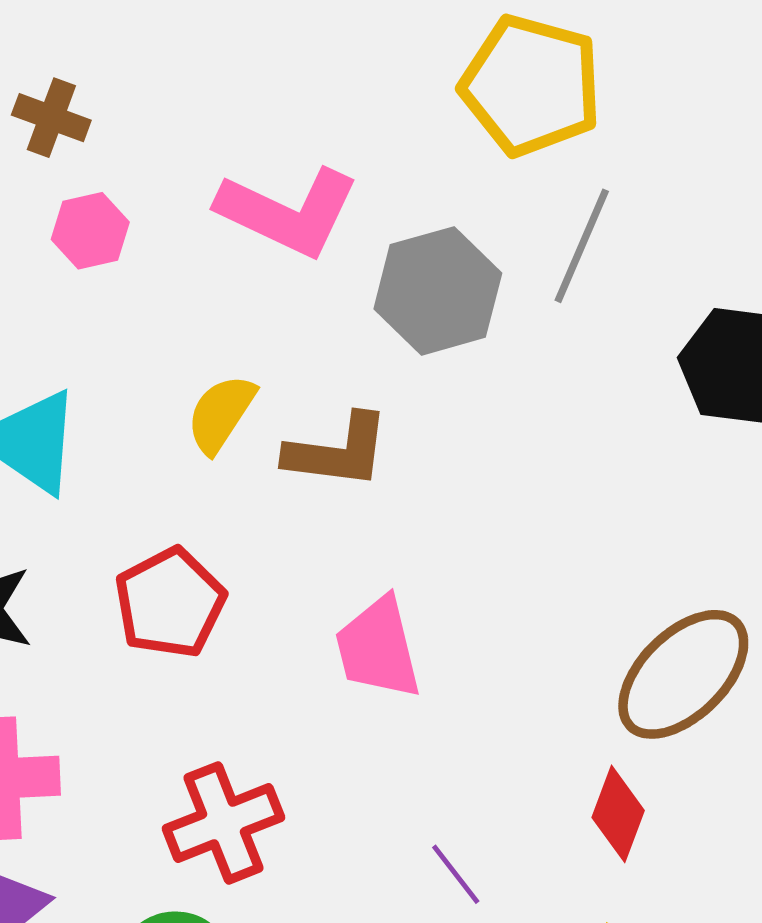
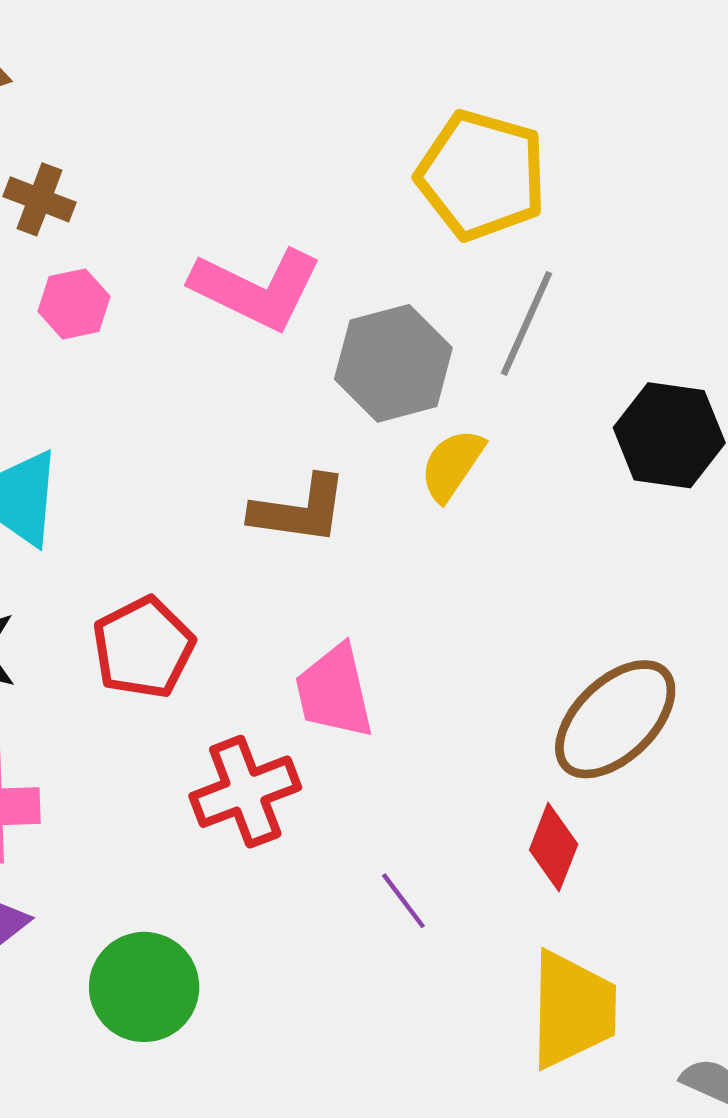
yellow semicircle: (221, 414) -> (452, 465), moved
red cross: (223, 823) -> (245, 792), moved

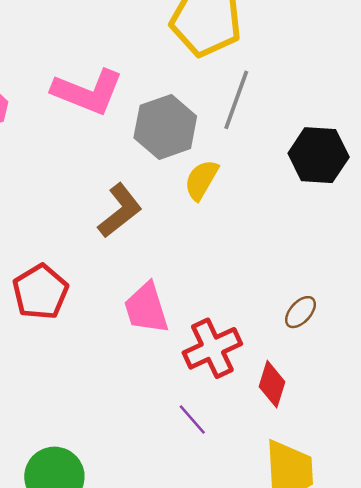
brown L-shape: (299, 510) -> (120, 211), turned -42
brown ellipse: (615, 719) -> (300, 312), size x0.5
red cross: (245, 792) -> (212, 348), moved

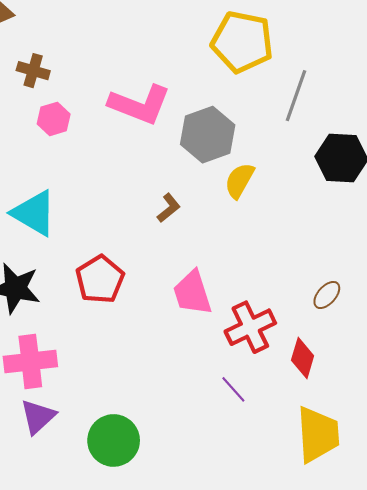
gray line: (236, 100) -> (296, 96), moved
brown L-shape: (120, 211) -> (169, 208), size x0.6

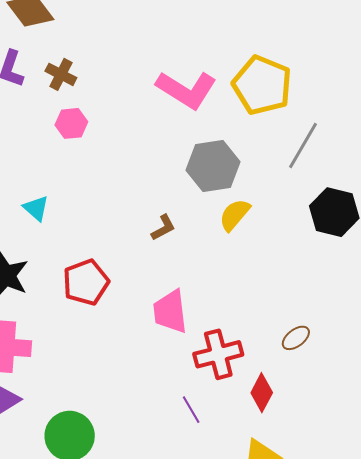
pink L-shape: (140, 105) -> (186, 90), moved
cyan triangle: (34, 213) -> (36, 208), size x0.6

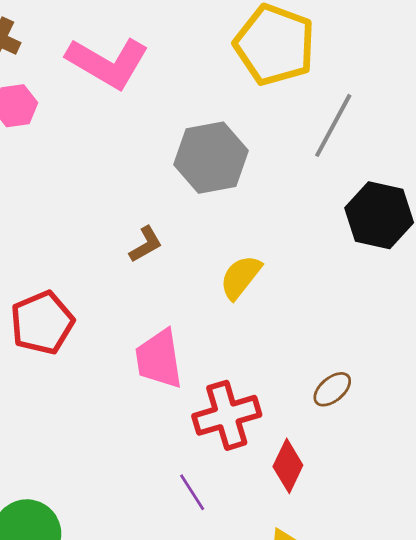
pink L-shape: (186, 90) -> (108, 63), moved
yellow semicircle: (235, 215) -> (241, 277), moved

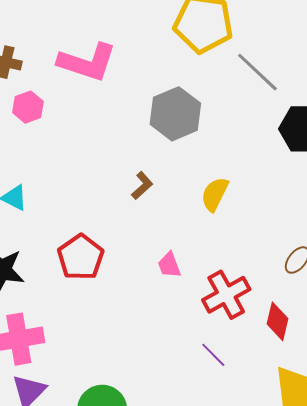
gray line: (333, 125) -> (257, 72), turned -63
pink trapezoid: (159, 359) -> (169, 265), size x0.6

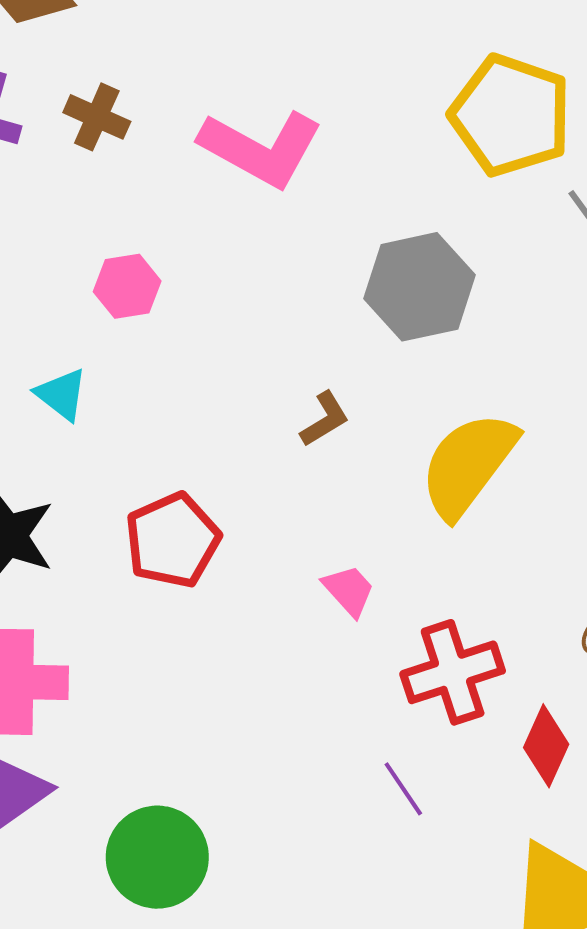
pink hexagon: (28, 107) -> (127, 286), moved
yellow semicircle: (215, 194) -> (468, 465), size x1.6
pink trapezoid: (169, 265) -> (349, 590), turned 148

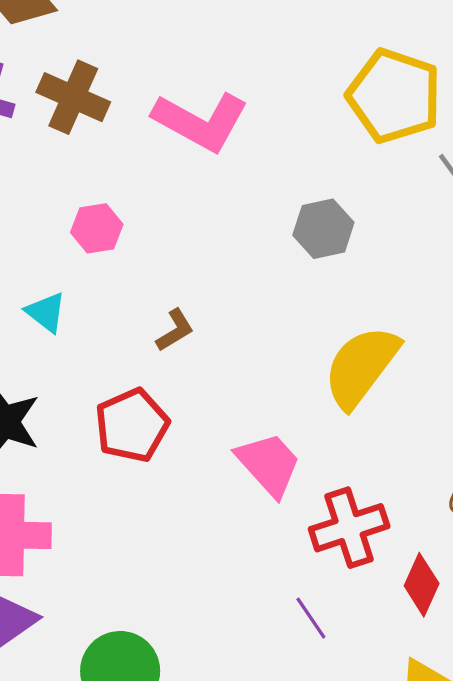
brown cross: (97, 117) -> (73, 97), size x1.4
gray hexagon: (419, 287) -> (323, 229), size x0.7
brown L-shape: (325, 419) -> (175, 330), moved
pink trapezoid: (349, 590) -> (269, 464), size x1.6

